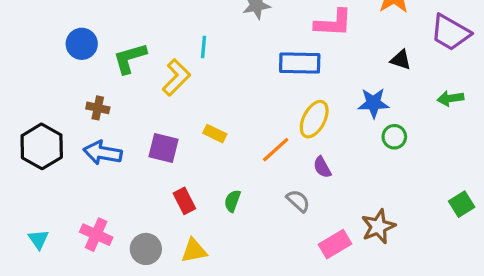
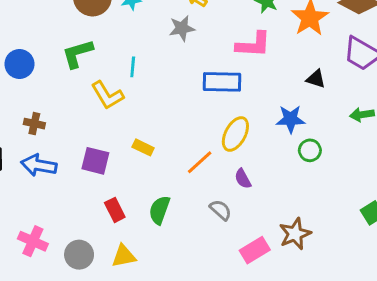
green L-shape: (130, 58) -> (78, 54), moved
yellow L-shape: (176, 77) -> (107, 95), turned 104
green semicircle: (232, 201) -> (159, 210), size x1.4

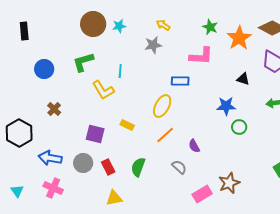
blue rectangle: (222, 82) -> (180, 81), size x0.7
brown cross: (34, 124) -> (54, 109), turned 32
yellow ellipse: (235, 134) -> (162, 106), moved
blue arrow: (39, 165) -> (50, 158), moved
gray circle: (79, 255) -> (83, 163), moved

